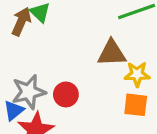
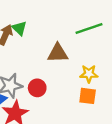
brown triangle: (112, 53) -> (58, 53), moved

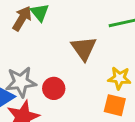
brown triangle: (58, 53) -> (84, 48), turned 50

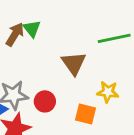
orange square: (115, 105) -> (86, 114), moved

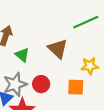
green triangle: (32, 29) -> (22, 55), moved

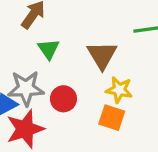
yellow star: (90, 66) -> (119, 90), moved

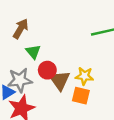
brown triangle: (102, 55) -> (60, 80), moved
red circle: (63, 99) -> (47, 70), moved

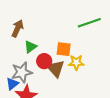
green triangle: (33, 52) -> (30, 47), turned 40
orange square: (81, 96) -> (64, 49), moved

